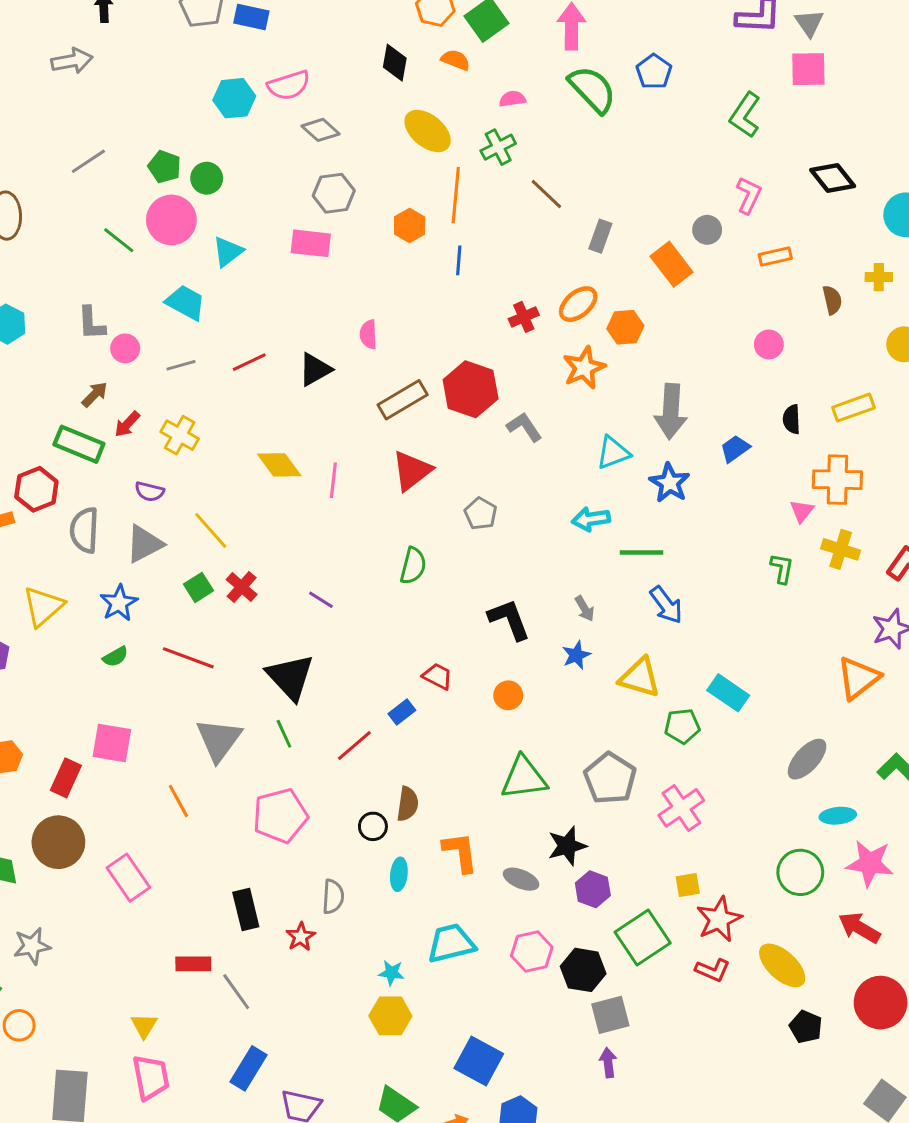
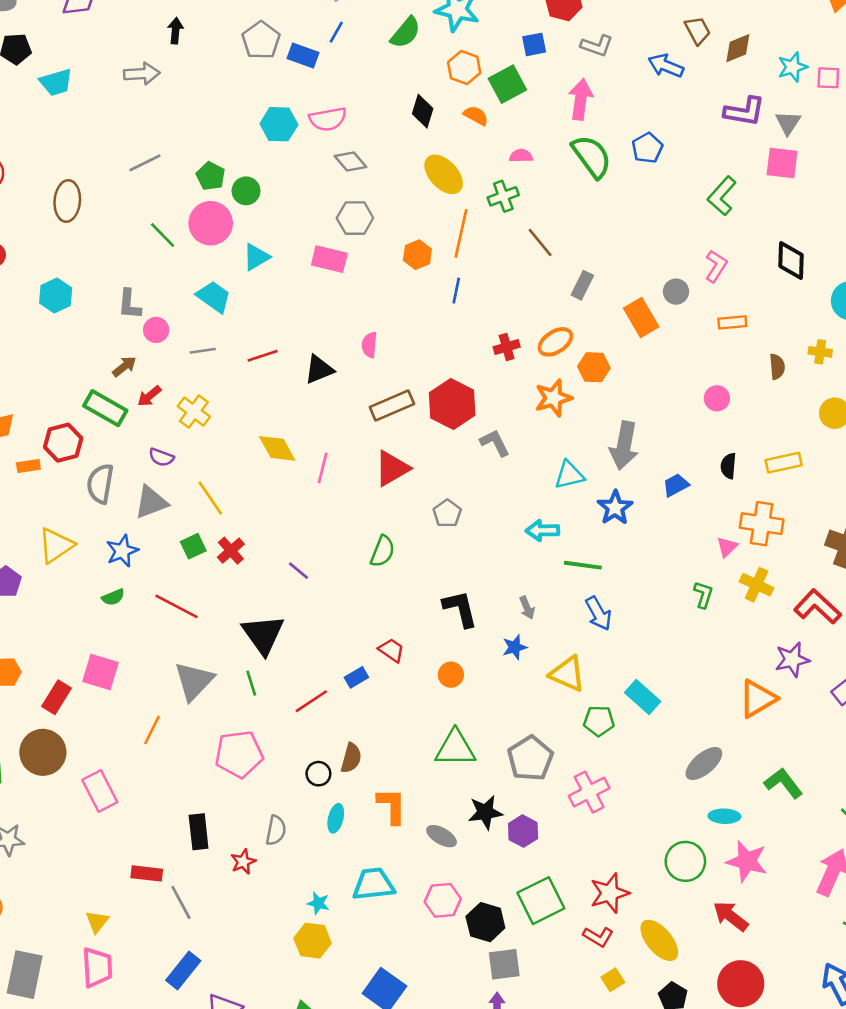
black diamond: (833, 178) -> (791, 260), turned 33
orange line: (178, 801) -> (152, 730), turned 48
yellow square: (688, 885) -> (613, 980), moved, turned -30
purple hexagon: (593, 889) -> (523, 831), moved

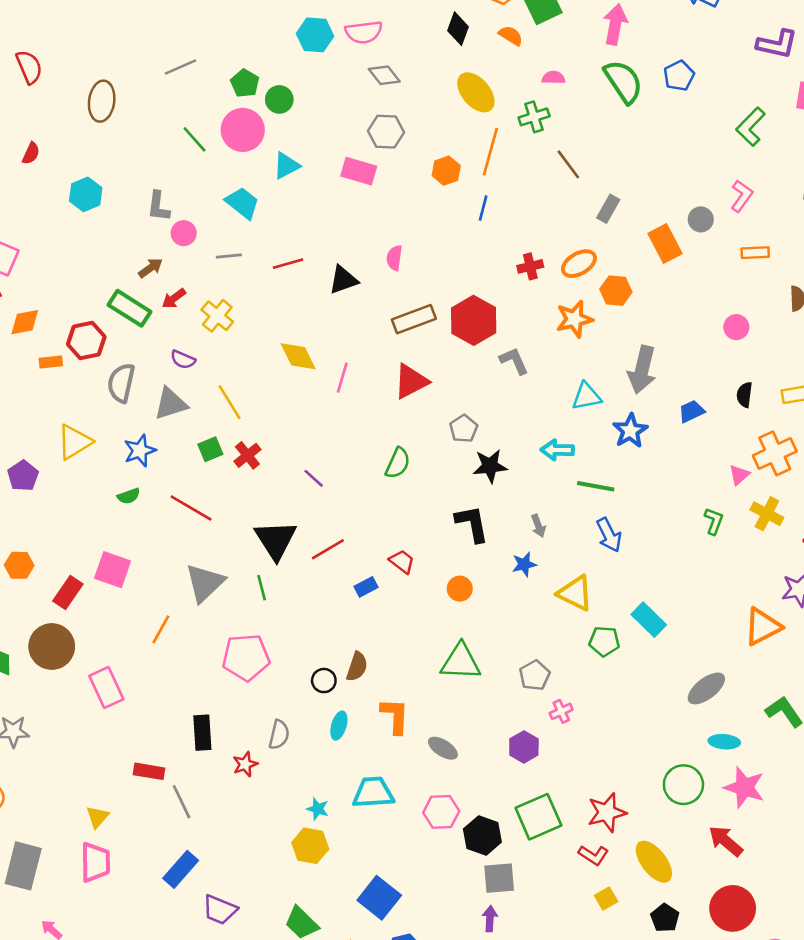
orange cross: (762, 524) -> (775, 453), turned -36
red line: (311, 701) -> (328, 549), moved
gray pentagon: (530, 758) -> (535, 675), size x0.7
pink cross: (589, 792) -> (561, 711), moved, size x0.6
black star: (485, 812) -> (490, 466), moved

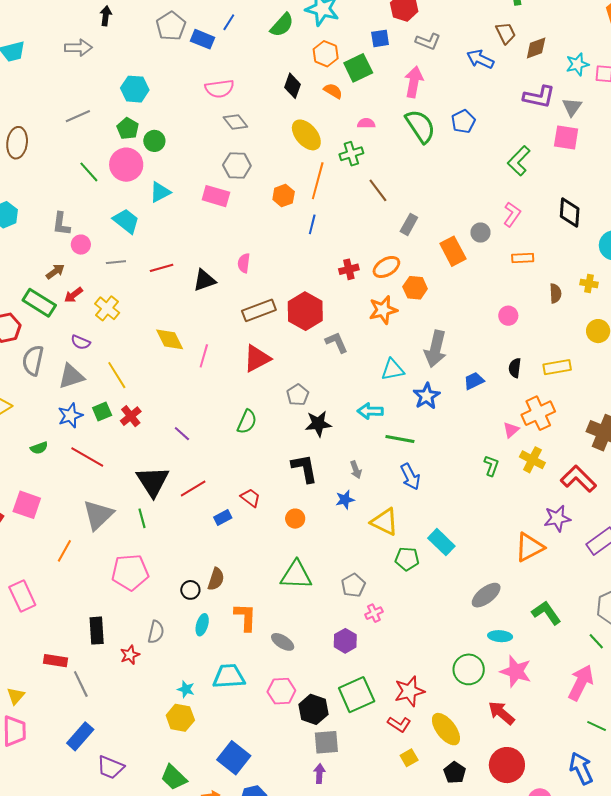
cyan hexagon: (315, 35) -> (135, 89), moved
blue star: (140, 451) -> (70, 416), moved

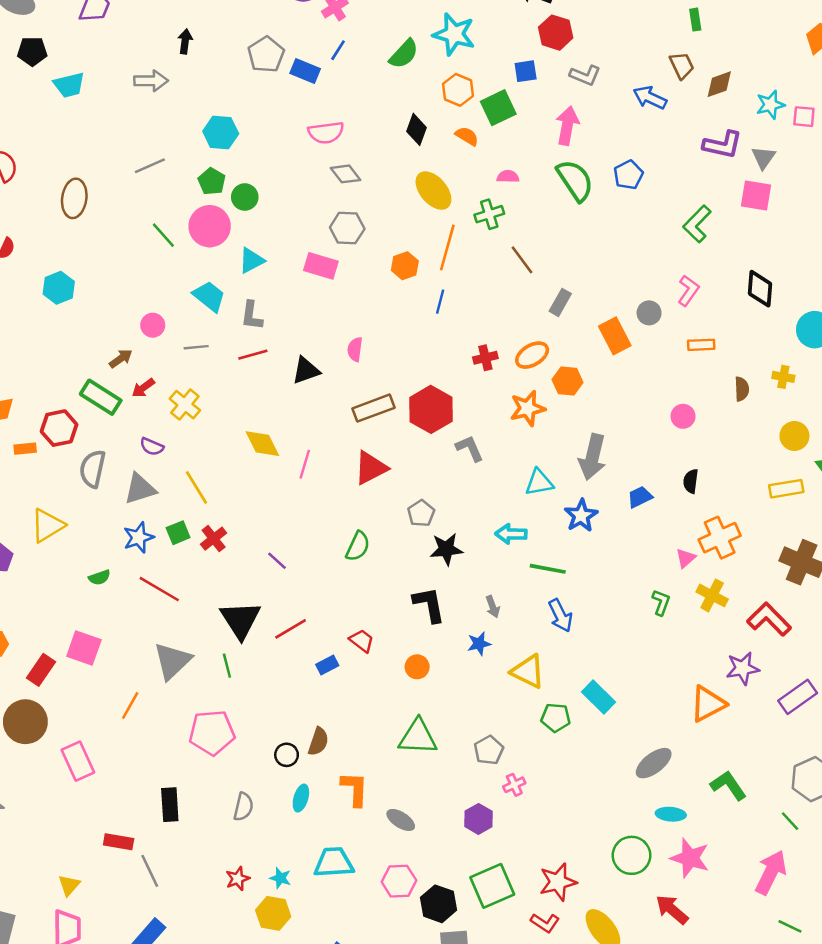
gray L-shape: (61, 224) -> (252, 316), moved
yellow rectangle: (557, 367) -> (786, 489), moved
red star: (130, 655) -> (238, 879), moved

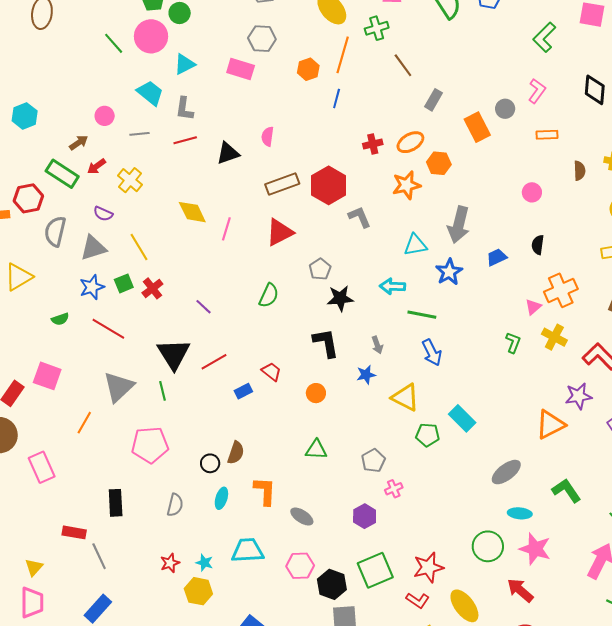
cyan hexagon: (59, 288) -> (25, 116), moved
green triangle: (418, 737) -> (316, 450), size x0.7

